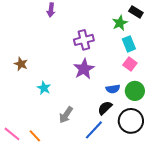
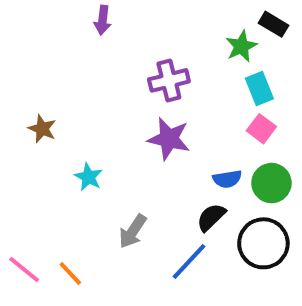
purple star: (84, 69) -> (169, 139), turned -30

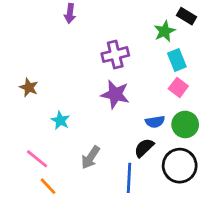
blue line: (189, 261) -> (129, 178), turned -40
pink line: (24, 270) -> (37, 159), moved

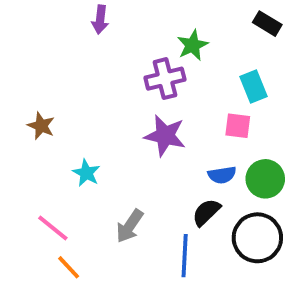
green star: (165, 31) -> (193, 45), moved
pink square: (178, 87) -> (238, 126), moved, turned -30

